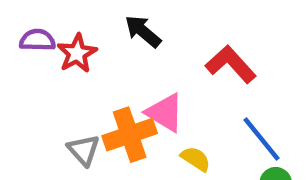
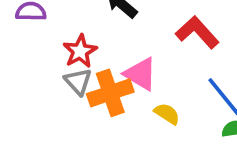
red star: (77, 53) -> (80, 51), moved
gray triangle: (84, 150) -> (78, 82), moved

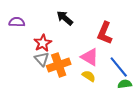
red L-shape: (197, 32) -> (105, 33), turned -115
pink triangle: (141, 74) -> (90, 57), moved

